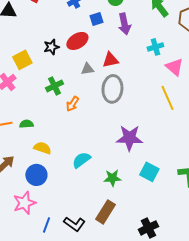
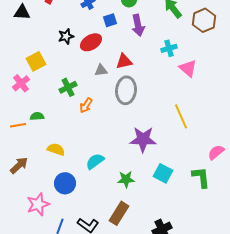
black star: (51, 47) -> (66, 36), moved
yellow line: (167, 98) -> (181, 116), moved
green semicircle: (26, 124) -> (37, 116), moved
blue circle: (36, 175) -> (65, 183), moved

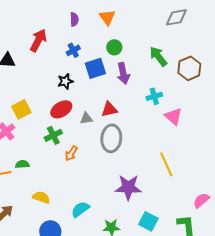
blue square: (110, 20) -> (95, 68), size x1.5
black star: (66, 36) -> (65, 81), moved
red ellipse: (91, 42) -> (61, 109), moved

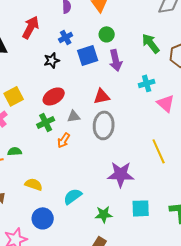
black star: (65, 81) -> (52, 60), moved
gray triangle: (86, 118) -> (74, 116), moved
cyan square: (148, 221) -> (141, 208), turned -30

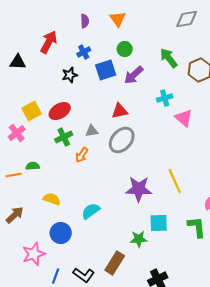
purple arrow: (116, 60) -> (134, 75), turned 60
red ellipse: (54, 96) -> (60, 111), moved
gray ellipse: (104, 125) -> (122, 140), turned 36
yellow line: (159, 151) -> (175, 181), moved
green star: (104, 214) -> (139, 239), moved

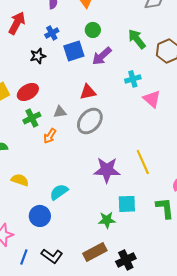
blue circle: (61, 233) -> (40, 216), moved
brown rectangle: (115, 263) -> (95, 252), moved, turned 30

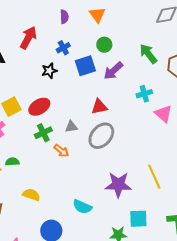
orange arrow: (50, 136) -> (61, 151), turned -84
cyan semicircle: (59, 192) -> (82, 207), moved, turned -120

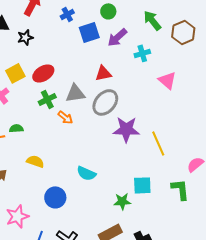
black star: (49, 71) -> (25, 37), moved
cyan cross: (144, 94) -> (142, 53), moved
gray triangle: (71, 127) -> (75, 93), size x1.5
purple star: (118, 185) -> (126, 129), moved

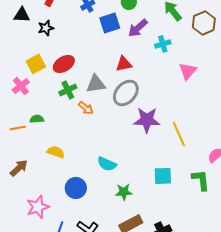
pink triangle: (167, 80) -> (188, 71), turned 30
green star: (122, 201) -> (124, 192), moved

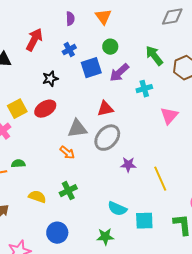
black star: (46, 28) -> (50, 79), moved
green cross: (68, 90) -> (68, 191), moved
purple star: (147, 120) -> (128, 165), size x0.6
cyan semicircle: (107, 164) -> (117, 209), moved

